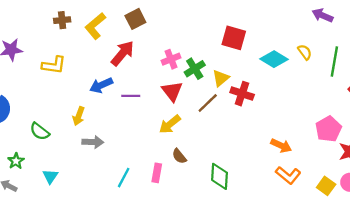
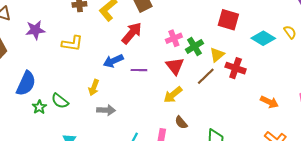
orange arrow: (281, 146) -> (269, 102), moved
green star: (16, 161) -> (39, 107), moved

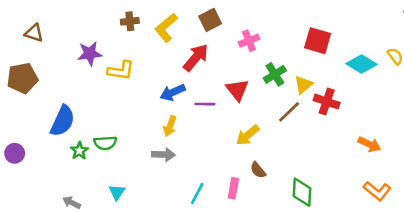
purple star: (35, 30) -> (90, 54), moved
pink cross: (174, 38) -> (249, 41), moved
red triangle: (175, 66) -> (237, 90), moved
yellow arrow: (94, 88) -> (170, 126), moved
green semicircle: (60, 101) -> (105, 143), turned -42

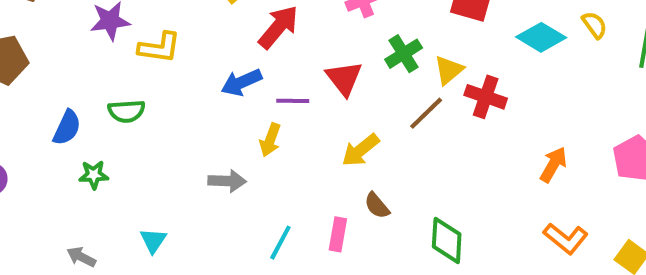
blue semicircle: (63, 121) -> (67, 128), size x0.7
yellow arrow: (170, 126) -> (270, 140), moved
green semicircle: (105, 143) -> (126, 111), moved
orange arrow: (369, 144) -> (553, 165), turned -85
green star: (79, 151) -> (94, 175), turned 30

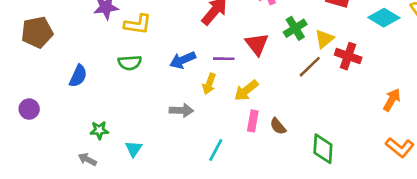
blue arrow: (241, 82) -> (183, 60), moved
green semicircle: (126, 111) -> (130, 63), moved
yellow arrow: (360, 150) -> (246, 90), moved
green star: (94, 175) -> (99, 130), moved
pink rectangle: (338, 234) -> (253, 121), moved

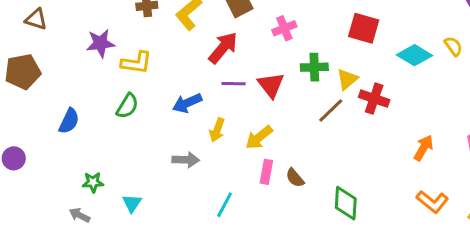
green cross: (295, 28) -> (314, 67), turned 30
purple line: (224, 59) -> (234, 84), moved
green semicircle: (130, 63) -> (127, 106), turned -55

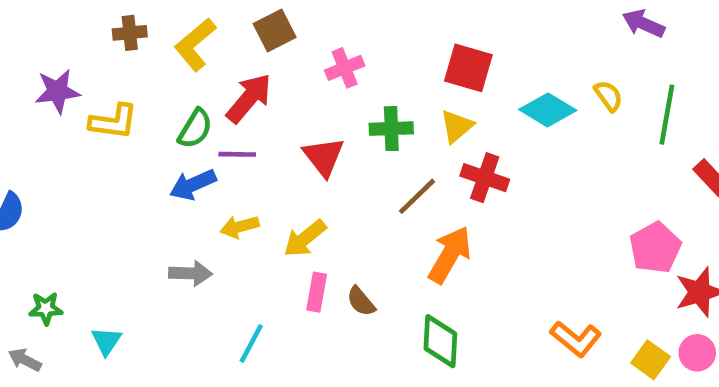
yellow triangle: (347, 79) -> (457, 126), moved
purple line: (234, 84) -> (237, 154), moved
green semicircle: (127, 106) -> (195, 129), moved
yellow arrow: (217, 130) -> (240, 227), turned 55
orange arrow: (423, 148) -> (450, 255), moved, size x1.4

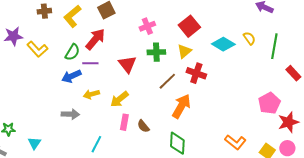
pink cross: (345, 68) -> (147, 26), moved
red square: (468, 68) -> (189, 26), turned 35
yellow L-shape: (113, 122) -> (37, 49), turned 40

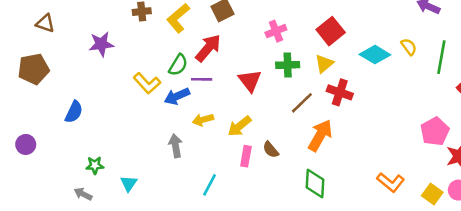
yellow L-shape: (37, 49) -> (147, 83), moved
gray arrow: (70, 114) -> (176, 146), turned -102
brown semicircle: (143, 126) -> (271, 150), moved

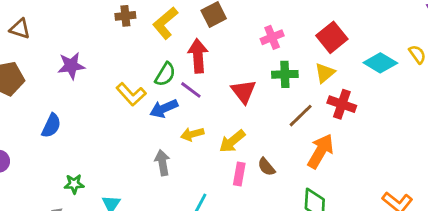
purple star: (101, 44) -> (71, 66), moved
red arrow: (208, 48) -> (198, 56), turned -44
purple line: (202, 79) -> (191, 90), turned 36

